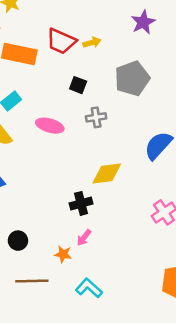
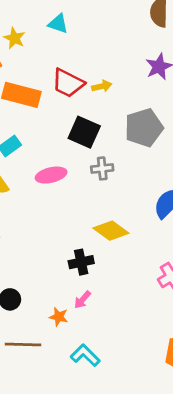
black square: (78, 85) -> (84, 132), size x1.6
pink ellipse: (50, 126) -> (51, 175), turned -32
yellow diamond: (107, 173) -> (111, 231), turned 40

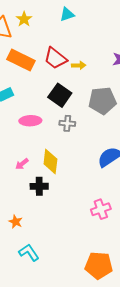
cyan triangle: (58, 24) -> (67, 14), moved, turned -49
yellow diamond: (111, 231) -> (50, 162), moved, turned 50
pink arrow: (83, 300) -> (22, 164), moved

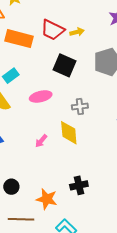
gray cross: (67, 123) -> (80, 107), moved
black cross: (39, 186) -> (79, 185), moved
orange star: (16, 222) -> (47, 199), size x1.5

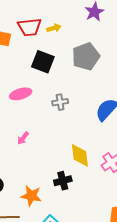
red trapezoid: (53, 30) -> (29, 27), turned -30
yellow diamond: (69, 133) -> (80, 155), moved

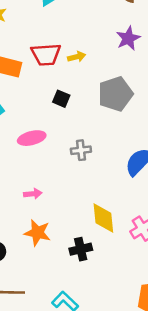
black square: (43, 62) -> (61, 99), size x0.6
pink arrow: (23, 138) -> (33, 194), turned -136
orange star: (31, 196) -> (37, 233), moved

